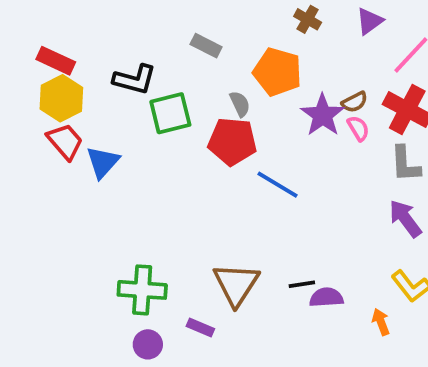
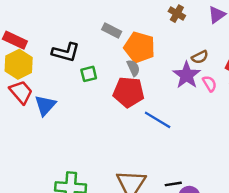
orange pentagon: (277, 72) -> (139, 47), moved
brown semicircle: (355, 102) -> (200, 57), moved
green square: (170, 113) -> (89, 74), size x0.6

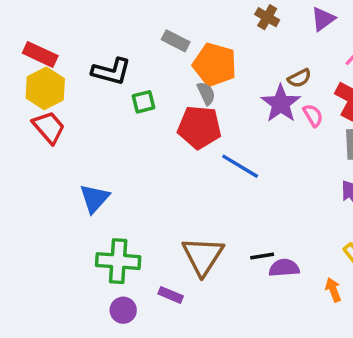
blue triangle: (45, 105) -> (94, 198), moved

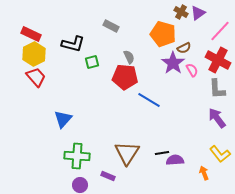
brown cross: (267, 17) -> (181, 12), moved
orange pentagon: (215, 65) -> (163, 34), moved

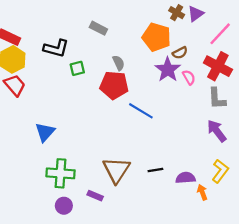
yellow L-shape: (220, 154) -> (220, 171), turned -105
purple semicircle: (175, 160) -> (186, 178), moved

